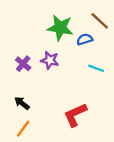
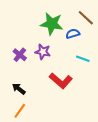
red L-shape: (75, 115) -> (61, 81), moved, turned -115

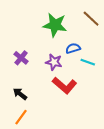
blue semicircle: (73, 34) -> (73, 48), moved
purple star: (43, 52) -> (54, 62), moved

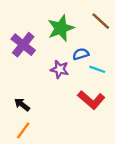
green star: (55, 25) -> (61, 28), turned -30
purple cross: (21, 58) -> (23, 45), moved, size x1.5
red L-shape: (65, 85) -> (91, 100), moved

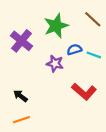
cyan line: (97, 69) -> (94, 55), moved
orange line: (23, 130) -> (21, 120), turned 35

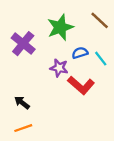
cyan line: (94, 55) -> (101, 59), turned 32
red L-shape: (84, 92) -> (81, 85), moved

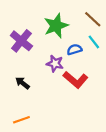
cyan line: (101, 59) -> (94, 42), moved
black arrow: (22, 103) -> (23, 83), moved

